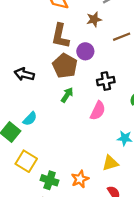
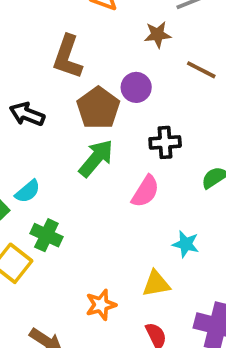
brown L-shape: (60, 36) -> (68, 57), moved
brown line: (122, 37) -> (201, 70), turned 42
green arrow: (67, 95) -> (96, 158), size x1.5
green cross: (50, 180) -> (46, 235), moved

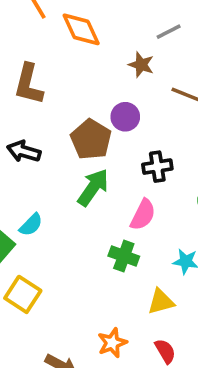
brown star: (158, 35) -> (141, 65), turned 30
brown L-shape: (68, 57) -> (29, 84), moved
green cross: (46, 235) -> (124, 256), moved
orange star: (101, 305) -> (112, 343), moved

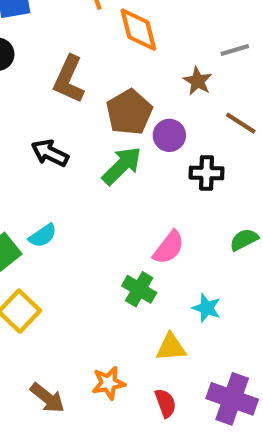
brown pentagon: (91, 140) -> (129, 112), moved
black cross: (157, 167) -> (207, 173), moved
green arrow: (93, 187) -> (122, 166), moved

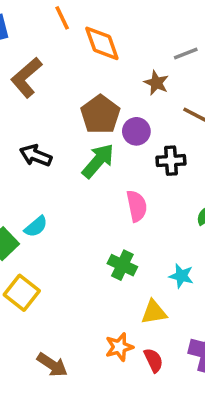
brown L-shape: (69, 79) -> (26, 77), moved, turned 30
pink semicircle: (169, 247) -> (137, 206), moved, turned -44
orange star: (108, 383) -> (119, 347), moved

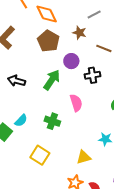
brown pentagon: (100, 115) -> (48, 41), moved
green cross: (122, 265) -> (52, 121), moved
yellow square: (22, 293) -> (40, 155), moved
yellow triangle: (154, 312) -> (84, 157), moved

